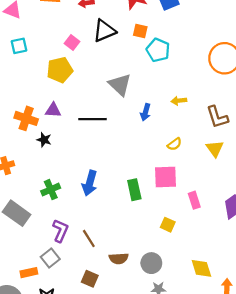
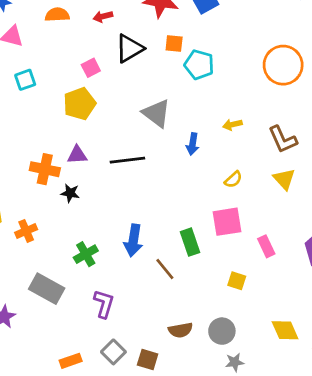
pink square: (72, 42) -> (91, 68), turned 32
brown line: (89, 239) -> (165, 269), moved
gray square: (50, 258) -> (113, 352), moved

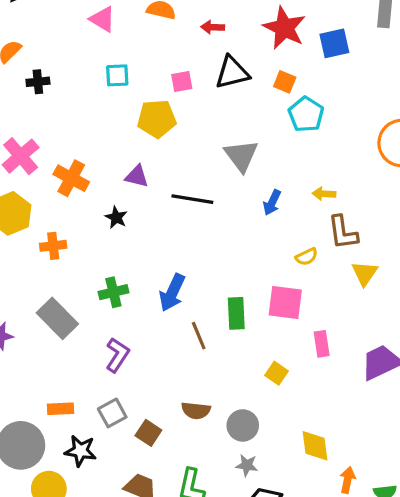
cyan square: (25, 80) -> (117, 75), moved
brown L-shape: (283, 139) -> (343, 232), moved
orange cross: (45, 169) -> (71, 178), moved

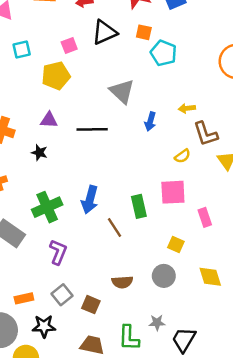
green cross: (113, 292) -> (47, 207), size x1.4
gray circle: (243, 425) -> (164, 276), moved
yellow diamond: (315, 446) -> (210, 277), moved
gray star: (247, 465) -> (157, 323), moved

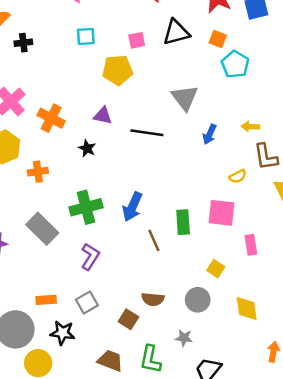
brown square: (91, 305) -> (128, 319), moved
gray star: (157, 323) -> (184, 338), moved

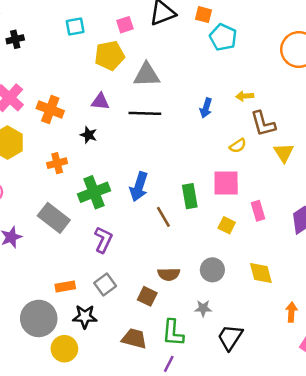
gray triangle: (185, 98) -> (147, 75), moved, turned -48
orange cross: (38, 172) -> (57, 163), moved
yellow square: (216, 269) -> (227, 225), moved

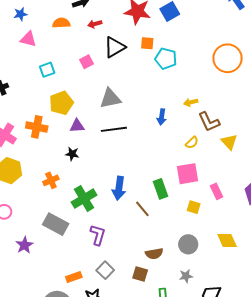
yellow pentagon: (110, 56) -> (61, 103), moved
orange cross: (50, 110) -> (37, 127), moved

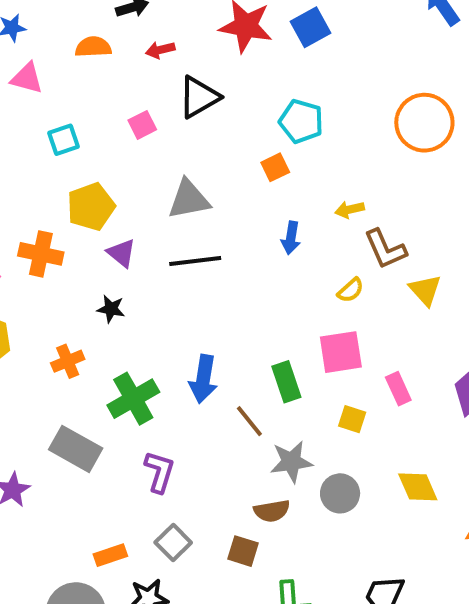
orange square: (147, 43) -> (275, 167), moved, turned -32
purple triangle: (77, 126) -> (121, 253), turned 42
gray star: (186, 276) -> (291, 462), moved, size x1.5

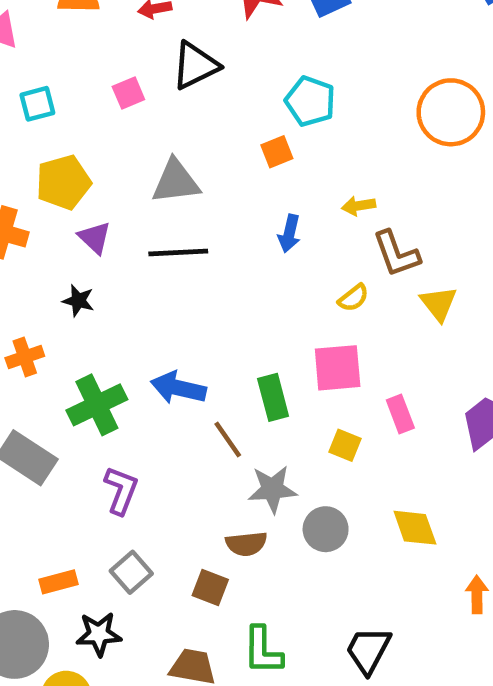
blue arrow: (203, 379) -> (178, 388), turned 90

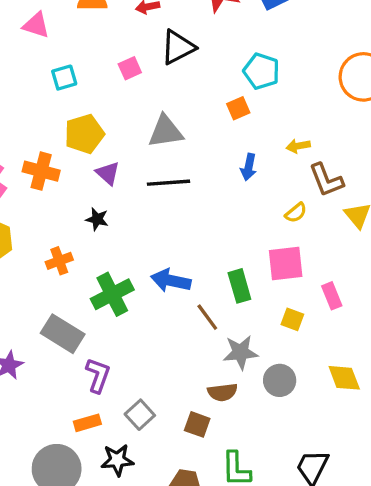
purple L-shape: (121, 490) -> (98, 375), moved

